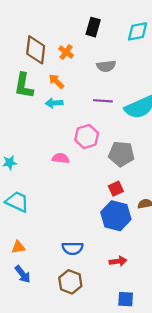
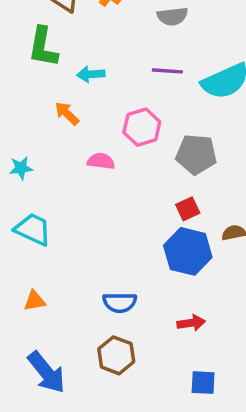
orange arrow: (56, 81) -> (67, 113), moved
blue arrow: (23, 274) -> (46, 372), moved, size x1.5

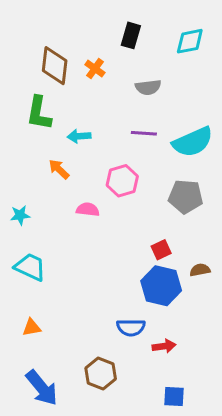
gray pentagon: (196, 154) -> (186, 197), moved
blue semicircle: (120, 302) -> (131, 327), moved

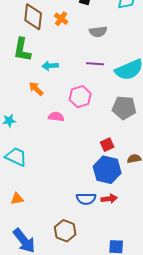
red arrow: (164, 346) -> (109, 199), moved

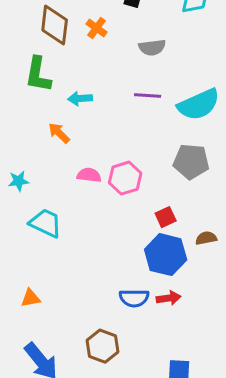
pink hexagon: (80, 97) -> (125, 178), moved
cyan trapezoid: (16, 157) -> (46, 223), moved

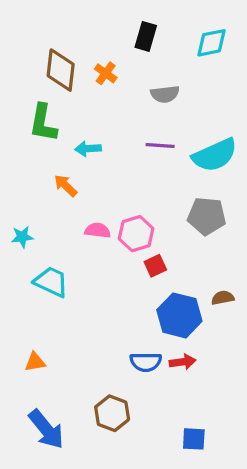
red square: (166, 217) -> (155, 266), moved

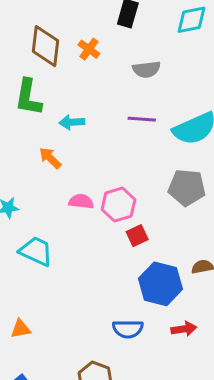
red arrow: (183, 362) -> (184, 329), moved

